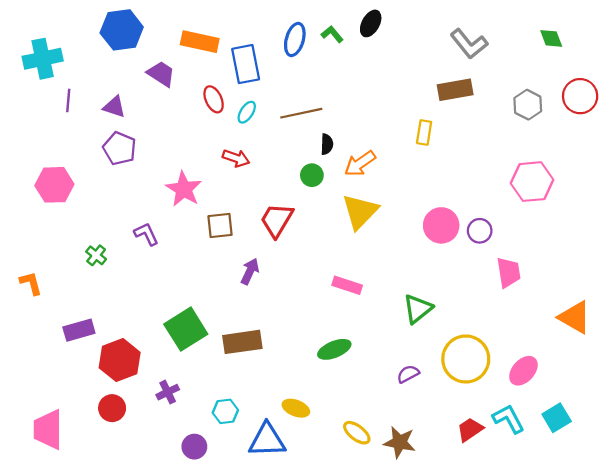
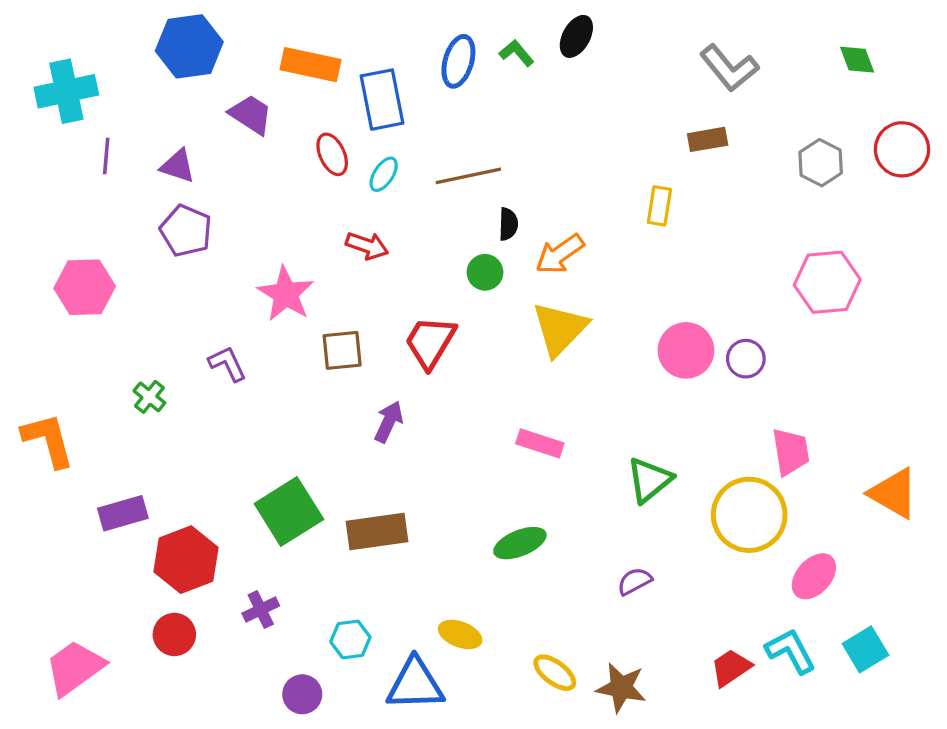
brown rectangle: (455, 90) -> (708, 139), size x0.7
pink trapezoid: (508, 272) -> (791, 452), moved
orange L-shape: (31, 283) -> (48, 440), size x1.5
yellow circle: (466, 359) -> (749, 515), moved
pink trapezoid: (48, 430) -> (75, 668), turned 54

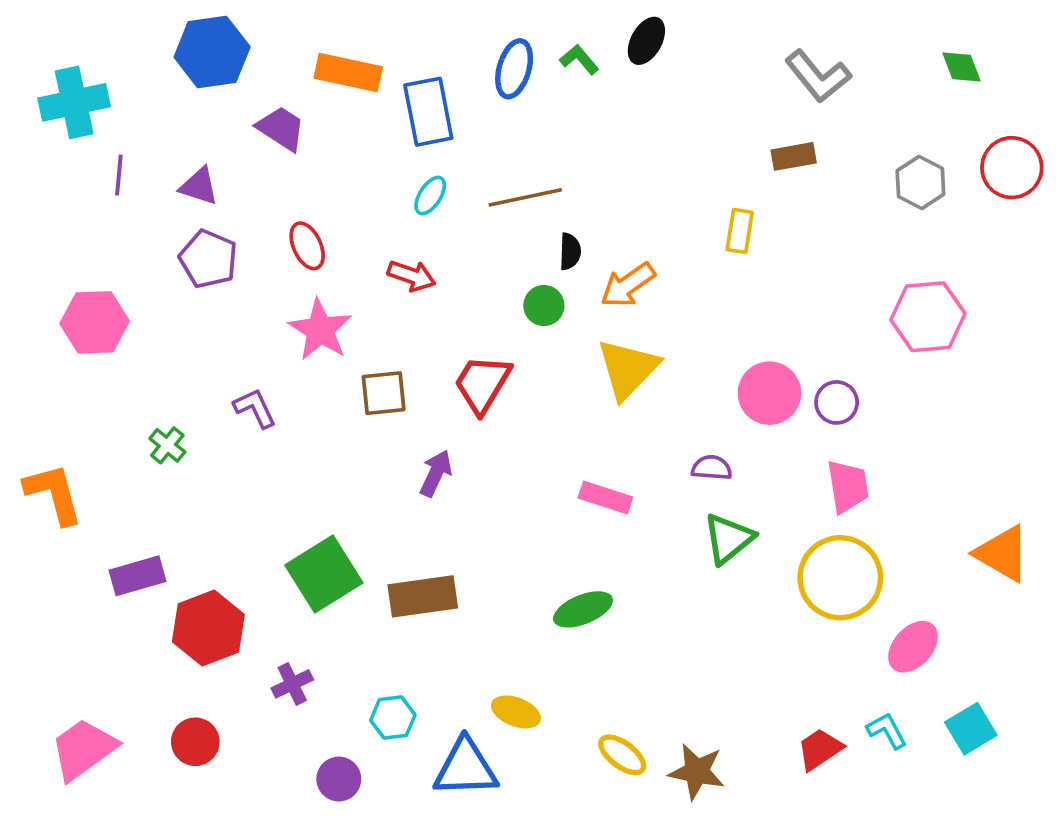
red ellipse: (332, 154) -> (307, 246), moved
pink trapezoid: (791, 452) -> (848, 486), moved
purple semicircle: (635, 581) -> (712, 468), moved, turned 32
red circle: (174, 634) -> (195, 742), moved
cyan L-shape: (791, 651) -> (887, 731), size x0.7

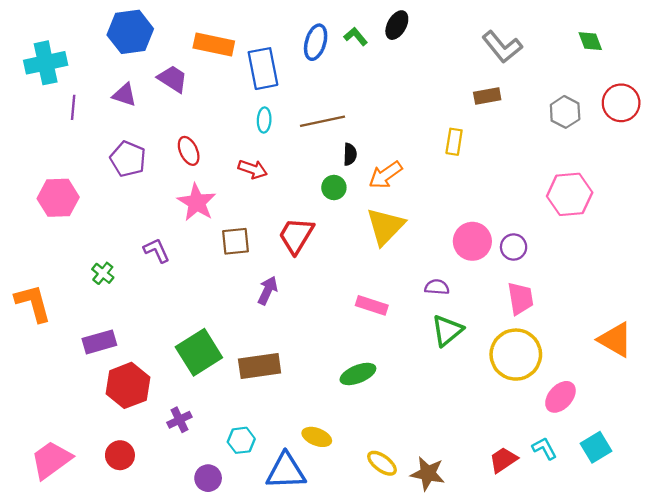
purple triangle: (199, 186) -> (125, 95), moved
cyan ellipse: (430, 196) -> (264, 120), turned -30
purple rectangle: (138, 576) -> (99, 342), moved

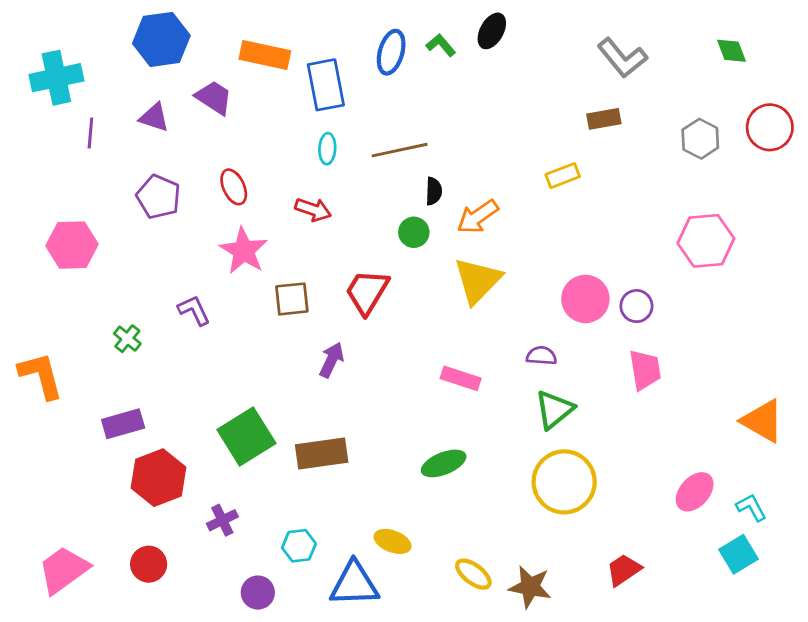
yellow rectangle: (454, 142) -> (563, 176), turned 60
yellow circle: (516, 355) -> (564, 482), moved
cyan L-shape: (544, 448) -> (751, 507), moved

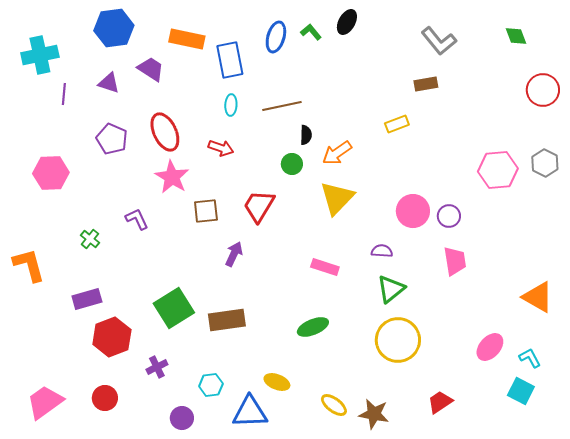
gray hexagon: (700, 139) -> (545, 163), moved
red ellipse: (234, 187) -> (165, 132), size x1.5
cyan square: (739, 554) -> (521, 391), turned -32

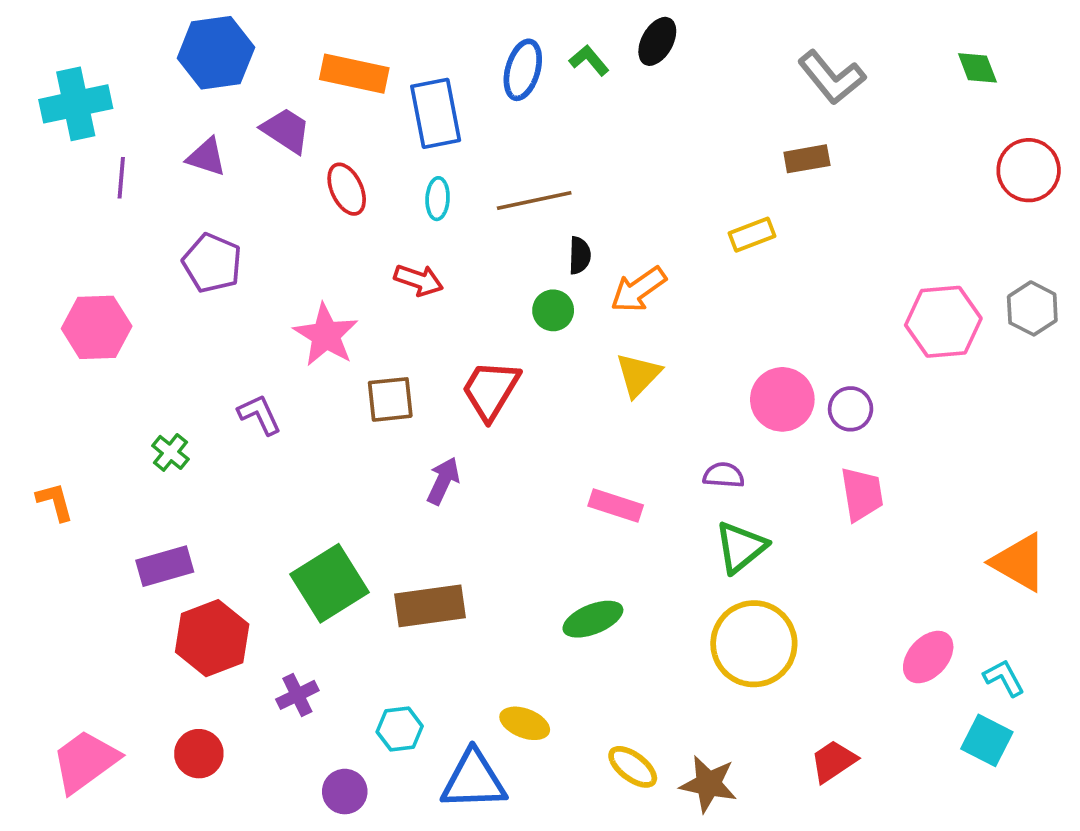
red ellipse: (165, 132) -> (347, 189), moved, size x0.7
yellow triangle: (337, 198) -> (638, 375), size x0.7
orange L-shape: (29, 265) -> (55, 502), size x0.6

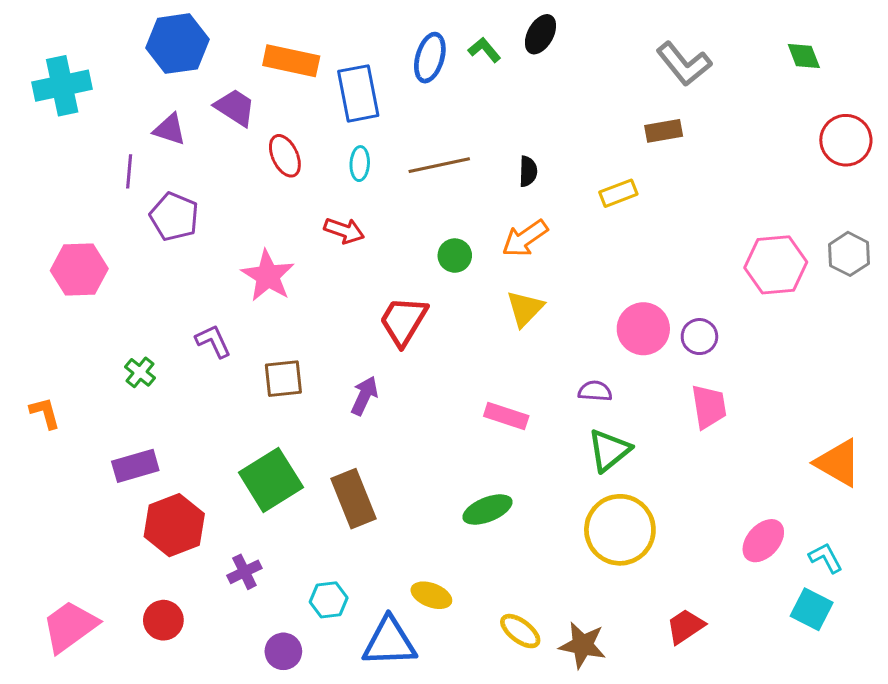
purple line: (121, 178) -> (129, 171), moved
black semicircle: (580, 255) -> (528, 171), moved
brown square: (390, 399) -> (283, 379), moved
brown rectangle: (430, 606) -> (353, 499), turned 76

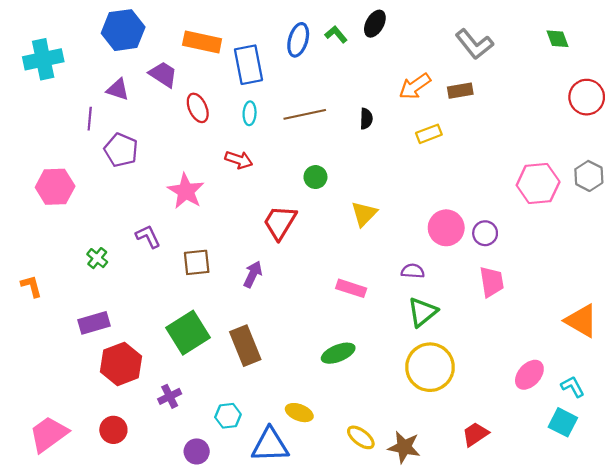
orange arrow: (525, 238) -> (415, 86), moved

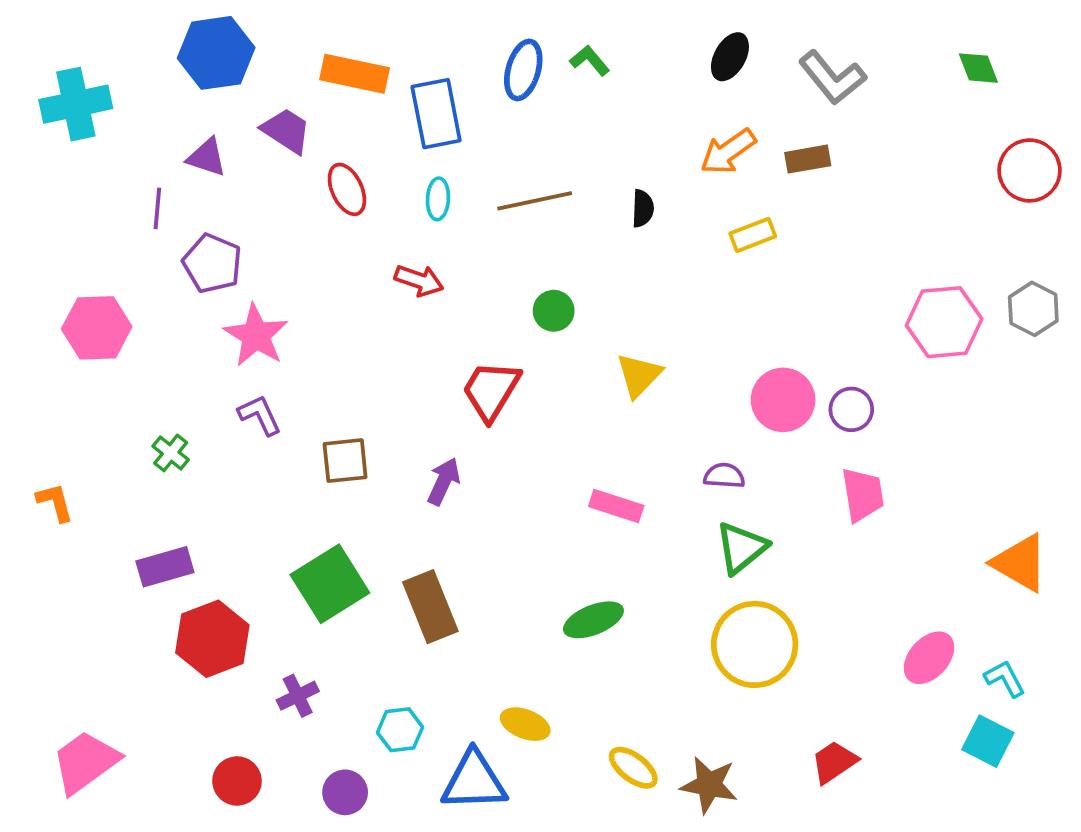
black ellipse: (375, 24) -> (730, 57), moved
pink star: (186, 191) -> (256, 335), moved
red circle: (113, 430) -> (237, 781), moved

